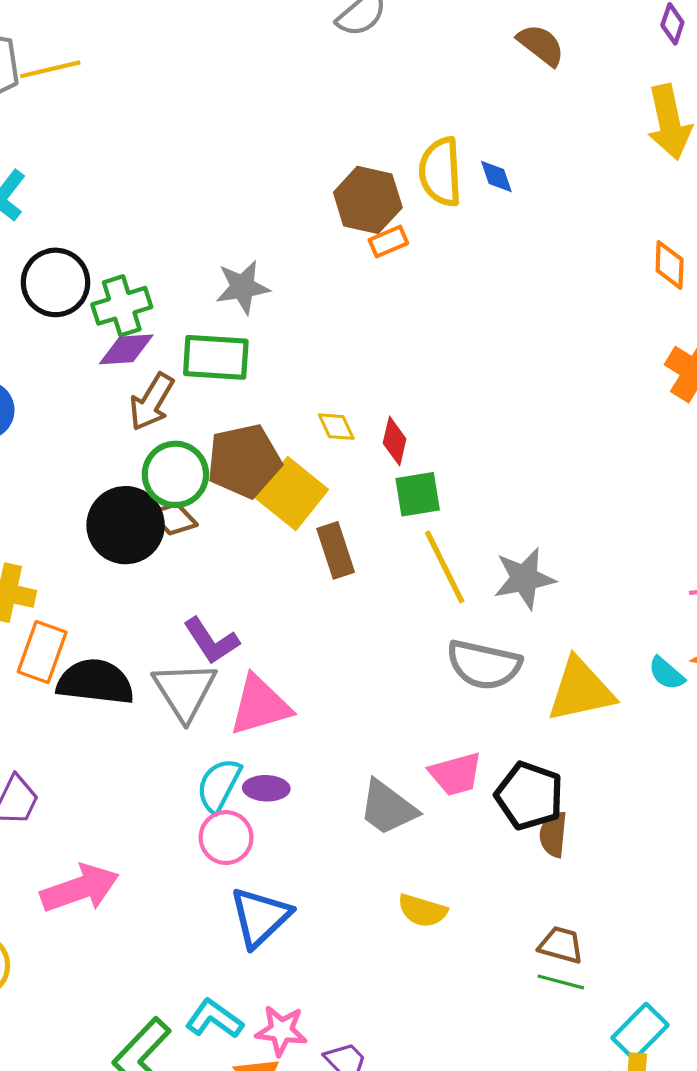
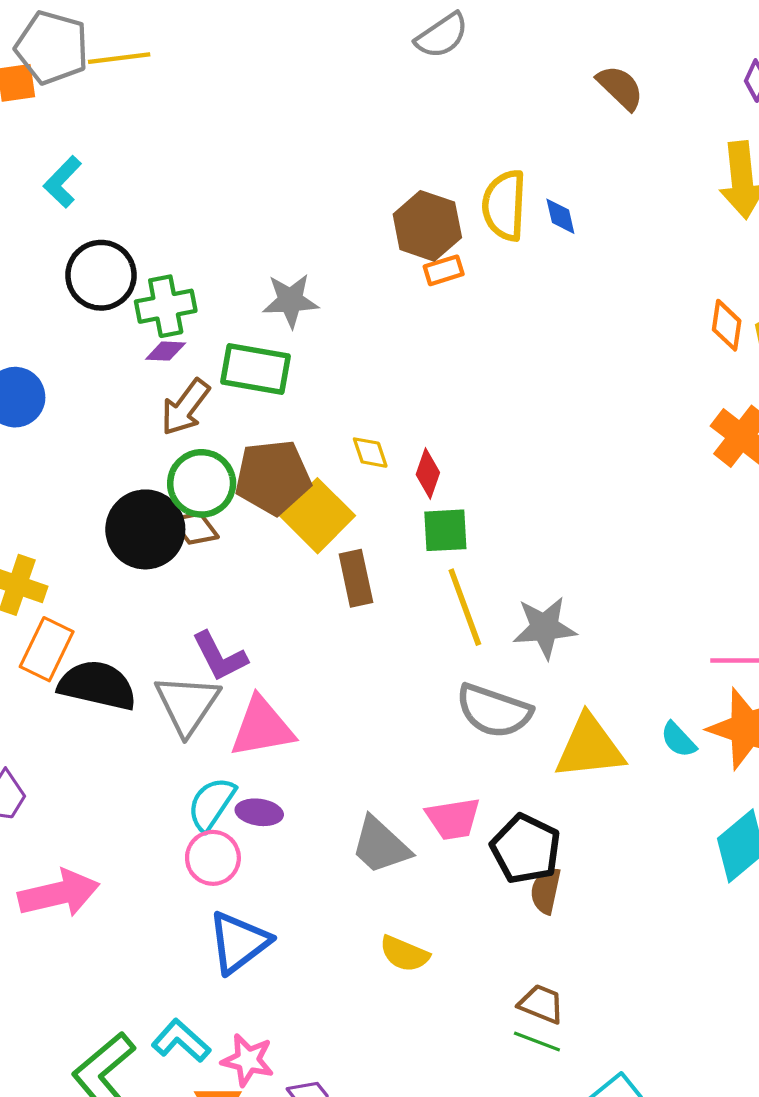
purple diamond: (126, 349) -> (166, 351), size x0.7

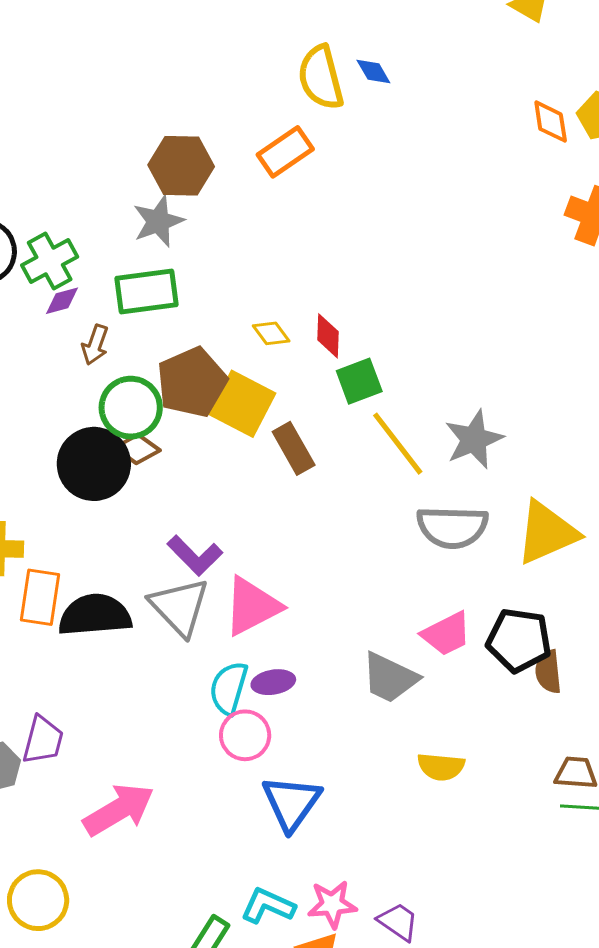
brown hexagon: (427, 226) -> (181, 166), moved
orange rectangle: (444, 270) -> (285, 152), size x1.5
brown arrow: (185, 407) -> (95, 345), size x0.7

